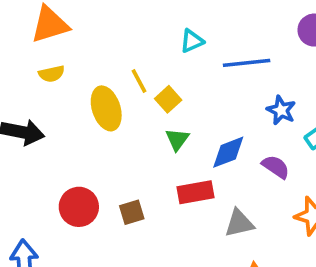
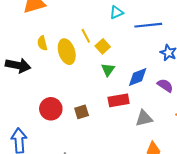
yellow semicircle: (52, 74) -> (42, 43), moved, turned 88

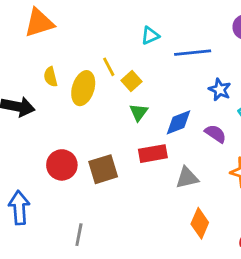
yellow ellipse: (67, 52) -> (83, 88), turned 35
brown square: (82, 112) -> (103, 169), size x1.5

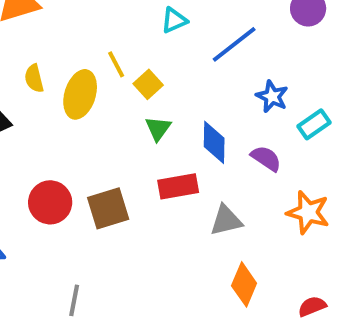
blue line: (193, 53) -> (234, 44), turned -32
blue diamond: (178, 122) -> (214, 142), turned -68

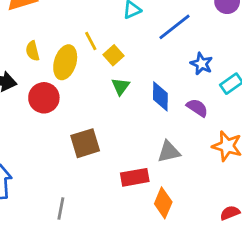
red rectangle: (178, 186) -> (135, 177), moved
red circle: (50, 202) -> (44, 98), moved
orange diamond: (244, 284) -> (163, 203), moved

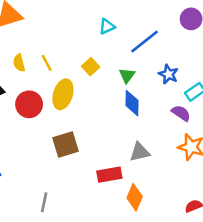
yellow line: (91, 41) -> (47, 63), moved
yellow ellipse: (65, 62) -> (63, 94), moved
green triangle: (121, 86) -> (127, 75), moved
purple semicircle: (197, 108) -> (181, 113), moved

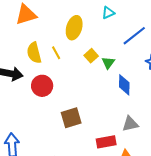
cyan triangle: (107, 26) -> (108, 13), moved
yellow semicircle: (19, 63) -> (34, 53), size x1.5
green triangle: (127, 75) -> (108, 63), moved
yellow ellipse: (63, 94) -> (74, 28), moved

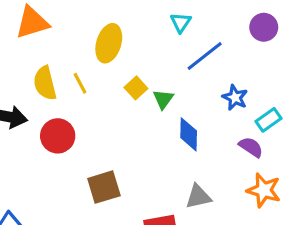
cyan triangle: (108, 13) -> (181, 22), moved, turned -32

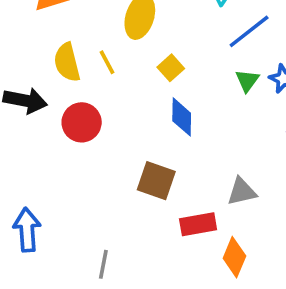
green triangle: (163, 99) -> (247, 81), moved
blue diamond: (189, 134) -> (182, 117), moved
brown square: (104, 187) -> (156, 181), moved, turned 36

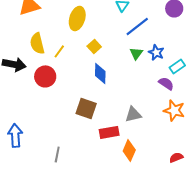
yellow line: (107, 62) -> (59, 51), moved, turned 64

